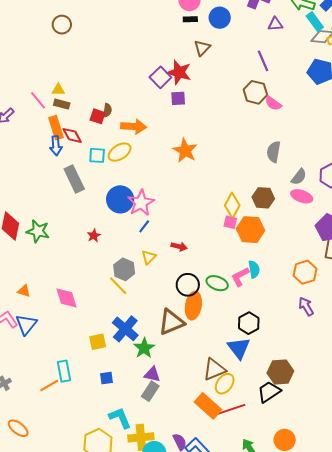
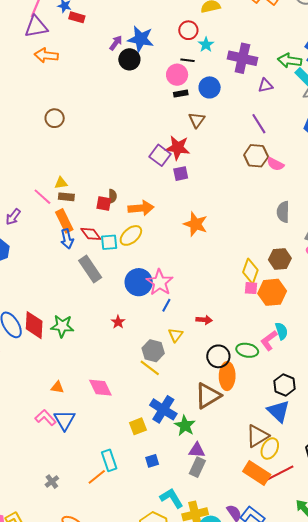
red diamond: (72, 135) -> (91, 234), moved

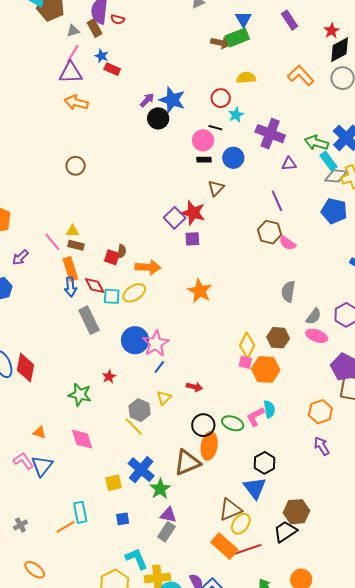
green star: (62, 326) -> (80, 395), moved

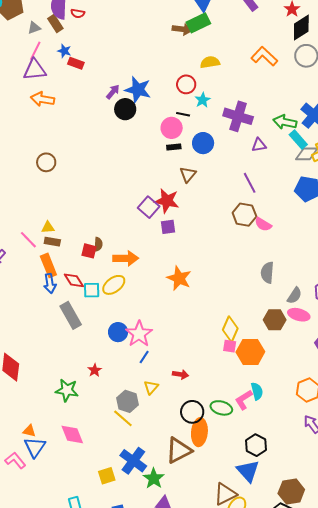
brown hexagon: (278, 338) -> (275, 320), moved
blue circle: (135, 340) -> (118, 332), size x0.7
blue triangle: (42, 466) -> (35, 447), moved

